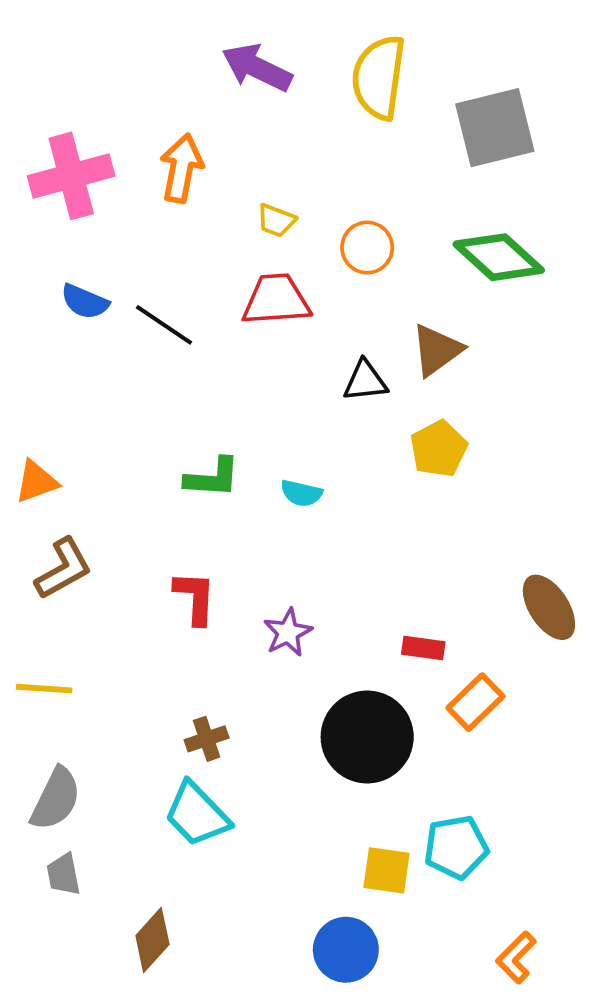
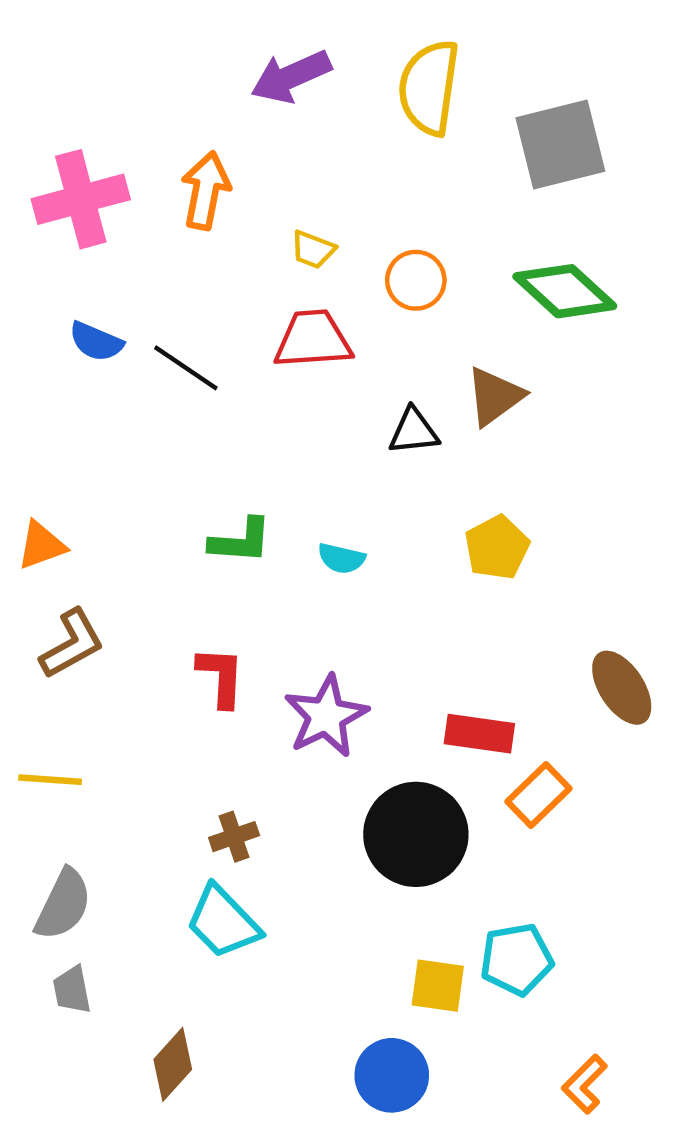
purple arrow: (257, 68) -> (291, 77), turned -50
yellow pentagon: (439, 449) -> (497, 547), moved
purple star: (288, 632) -> (326, 716), size x1.5
red rectangle: (423, 648) -> (479, 734), size x1.4

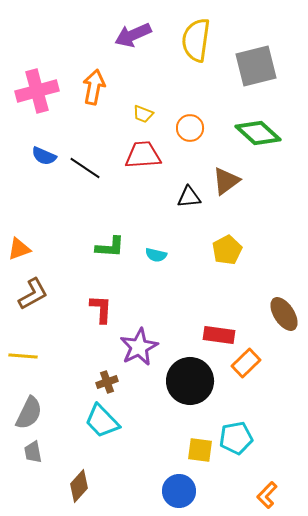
purple star: (326, 716) -> (139, 347), moved

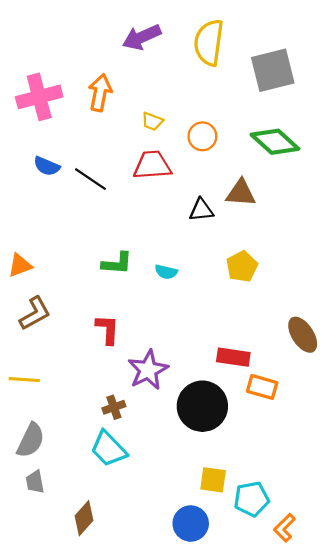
brown triangle: (226, 181) -> (241, 193), turned 40
orange rectangle: (246, 363) -> (262, 387), turned 60
cyan pentagon: (236, 438) -> (251, 499), moved

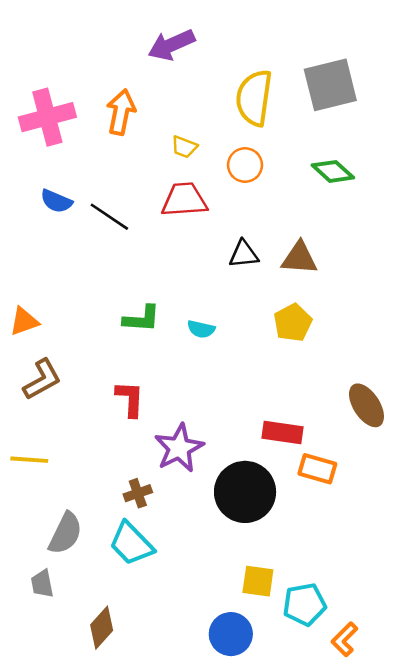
yellow semicircle: (209, 42) -> (254, 98), moved
green diamond: (275, 142) -> (333, 171), size x0.7
brown triangle: (241, 193) -> (299, 258), moved
gray semicircle: (31, 440) -> (65, 533), moved

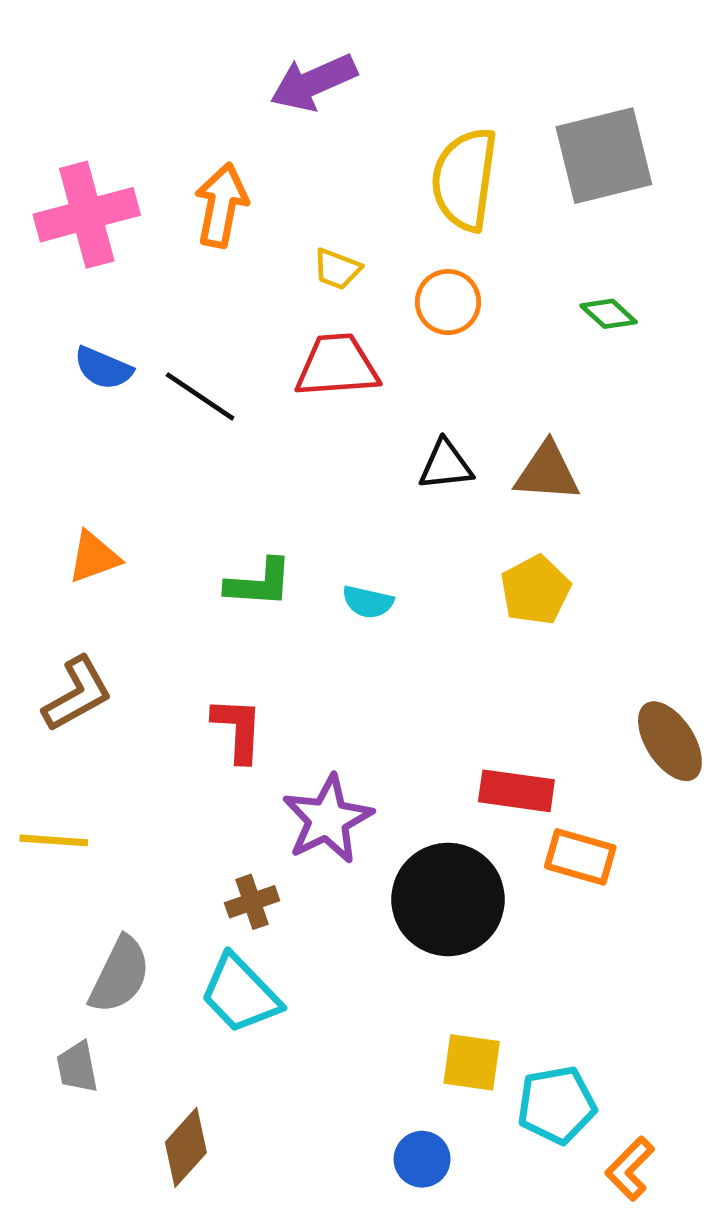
green diamond: (333, 171) -> (609, 314), size x0.7
orange triangle: (24, 321) -> (94, 557), moved
blue circle: (231, 634) -> (422, 1159), size x0.7

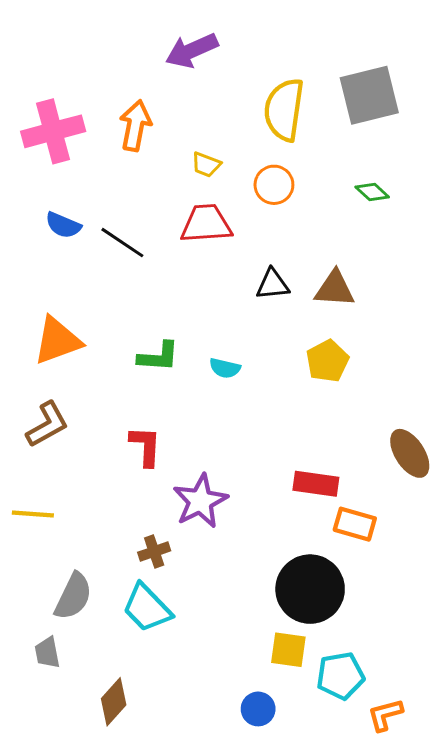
orange triangle: (94, 557) -> (57, 341), size x1.5
black circle: (448, 899) -> (310, 589), moved
orange L-shape: (630, 1169) -> (385, 715), turned 30

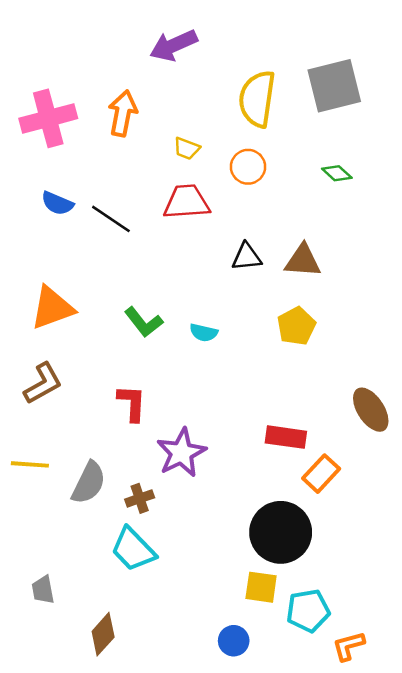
green L-shape: (158, 357) -> (144, 322), turned 48
orange rectangle: (355, 524) -> (321, 474), turned -63
gray semicircle: (73, 596) -> (89, 483), moved

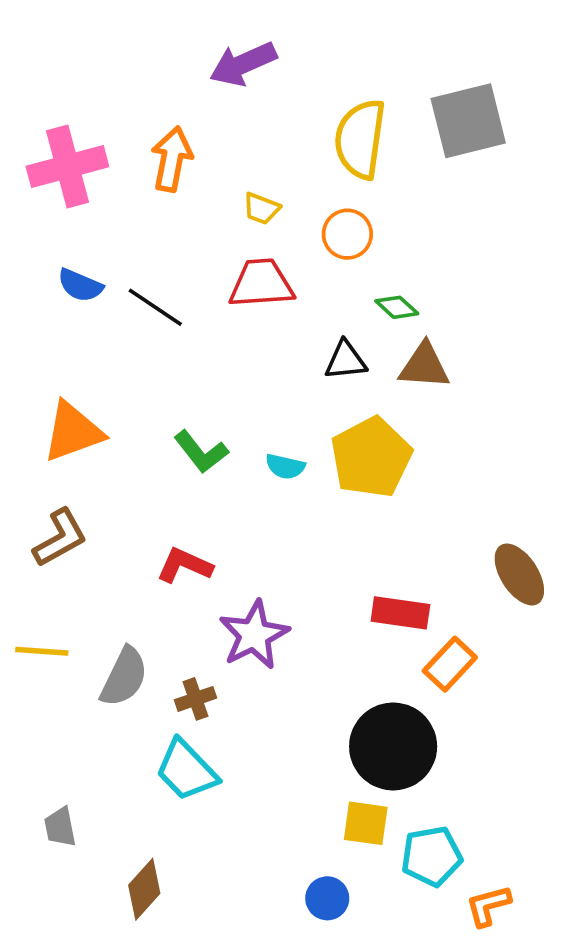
green diamond: (337, 173) -> (397, 307), moved
yellow pentagon: (296, 326) -> (371, 457), moved, size x1.5
red L-shape: (132, 403) -> (185, 565), turned -69

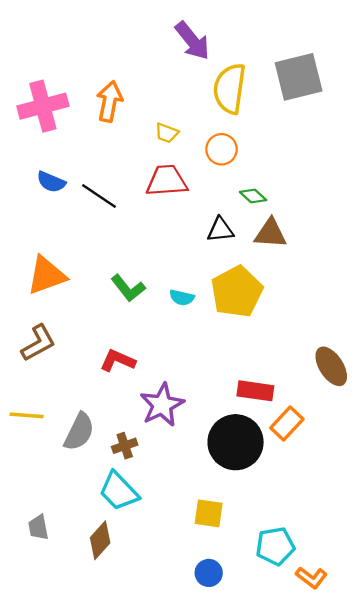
purple arrow: (243, 64) -> (192, 41), moved, turned -105
black circle: (393, 746) -> (236, 442), moved
yellow square: (366, 823) -> (209, 513), moved
brown diamond: (144, 889) -> (100, 540), moved
orange L-shape: (488, 906) -> (311, 578), turned -128

